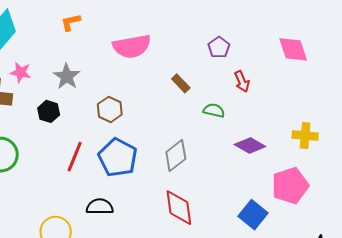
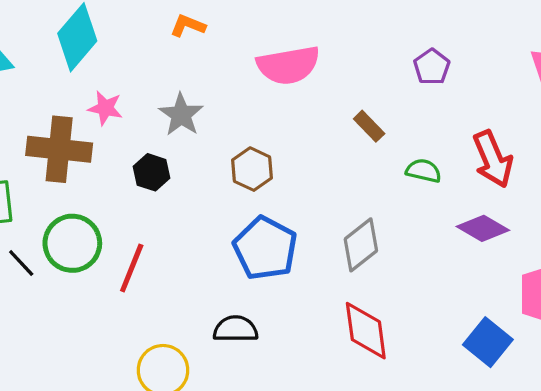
orange L-shape: (71, 22) -> (188, 26), turned 35
red arrow: (242, 81) -> (493, 159), moved, size x1.6
red line: (75, 157) -> (132, 268), moved

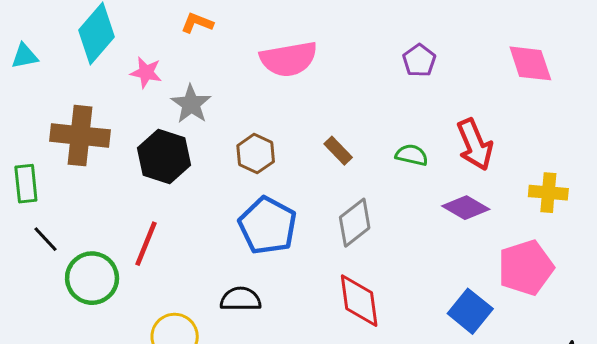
pink star: (105, 108) -> (146, 72), moved
brown rectangle: (369, 126) -> (338, 151), moved
black hexagon: (151, 172) -> (164, 157), size x1.6
green circle: (72, 243) -> (92, 278), moved

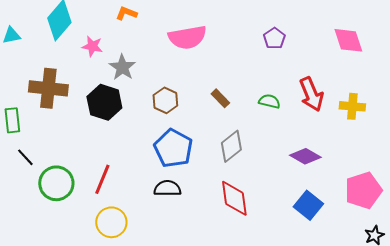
yellow cross: (548, 193) -> (352, 106), moved
purple diamond: (466, 208) -> (305, 156), moved
red line: (146, 244) -> (102, 179), moved
pink pentagon: (526, 268) -> (363, 190), moved
black semicircle: (241, 299) -> (167, 188), moved

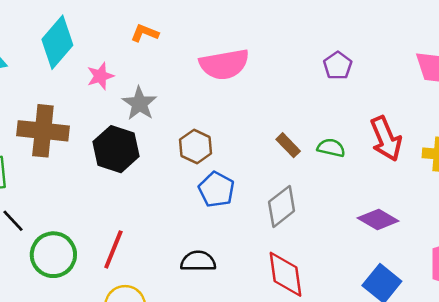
pink star: (92, 46) -> (100, 76), turned -30
brown rectangle: (220, 98) -> (288, 145), moved
blue pentagon: (173, 148) -> (216, 190), moved, size x0.7

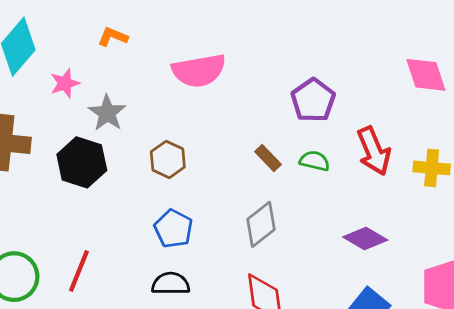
purple pentagon: (338, 66) -> (313, 100), moved, size x1.4
blue pentagon: (216, 190) -> (173, 229), moved

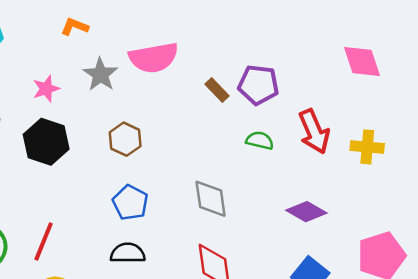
pink star: (65, 83) -> (46, 89), moved
purple pentagon: (313, 100) -> (258, 85), turned -30
gray star: (107, 113) -> (100, 74), moved
brown rectangle: (268, 158) -> (217, 90), moved
gray diamond: (261, 224) -> (211, 199), turned -60

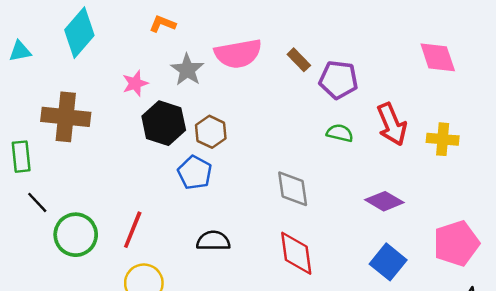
brown rectangle: (217, 90) -> (299, 60), moved
black hexagon: (46, 142) -> (164, 123), moved
blue pentagon: (130, 203) -> (195, 173), moved

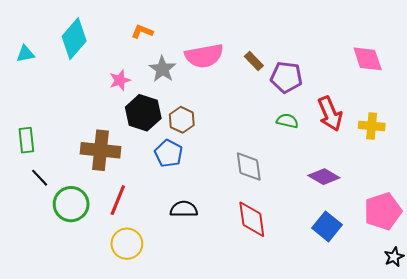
brown cross: (66, 117) -> (101, 150), moved

